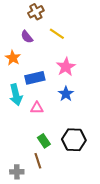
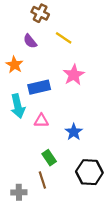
brown cross: (36, 12) -> (40, 13), turned -35
blue star: (66, 94) -> (74, 132), moved
black hexagon: (74, 140) -> (89, 172), moved

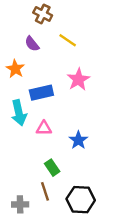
black hexagon: (89, 172) -> (81, 200), moved

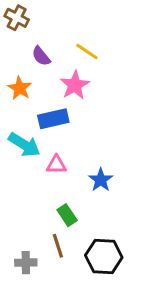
brown cross: (43, 14) -> (17, 18), moved
pink star: (78, 80) -> (75, 85), moved
cyan arrow: (19, 113) -> (24, 145), turned -45

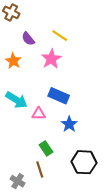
blue rectangle: (53, 119) -> (59, 96), moved, turned 36
black hexagon: (104, 256) -> (84, 162), moved
gray cross: (26, 263) -> (18, 181), turned 32

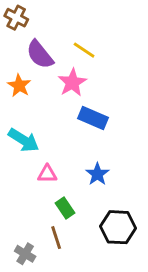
purple semicircle: (28, 39) -> (40, 55), size x1.5
blue rectangle: (59, 96) -> (93, 118), moved
pink triangle: (39, 114) -> (47, 174), moved

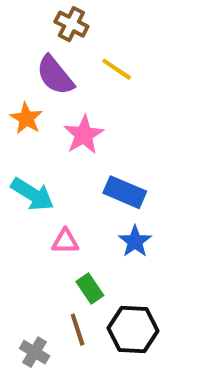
brown cross: (16, 18) -> (71, 24), moved
pink star: (72, 83) -> (84, 135), moved
blue rectangle: (93, 118) -> (125, 192), moved
black hexagon: (118, 227) -> (133, 330), moved

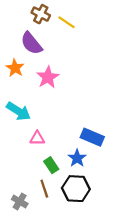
yellow line: (117, 69) -> (67, 22), moved
blue rectangle: (125, 192) -> (92, 137), moved
blue star: (135, 241) -> (77, 158), moved

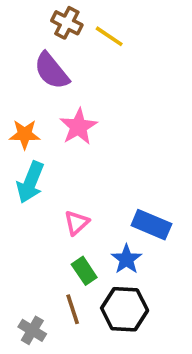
orange star: (15, 68) -> (25, 134), moved, turned -30
cyan arrow: (19, 111) -> (30, 182), turned 80
pink triangle: (37, 138) -> (76, 223), moved, turned -42

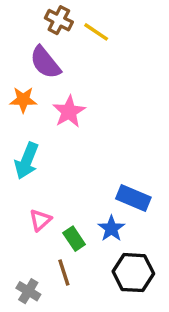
orange star: (25, 134) -> (23, 100), moved
pink triangle: (76, 223) -> (40, 220), moved
black hexagon: (125, 309) -> (133, 273), moved

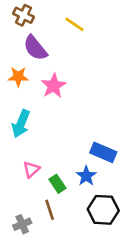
brown cross: (59, 20) -> (24, 15), moved
gray cross: (28, 291) -> (22, 224), turned 36

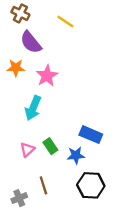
cyan arrow: (21, 124) -> (33, 108), moved
blue star: (86, 176) -> (76, 155), turned 30
green rectangle: (57, 184) -> (50, 146), moved

